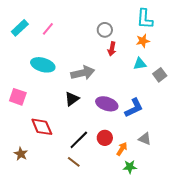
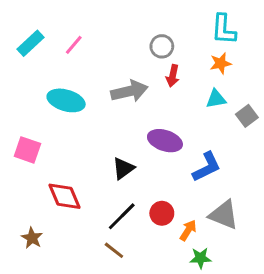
gray arrow: (83, 73) -> (129, 91), moved
black triangle: (72, 99) -> (123, 168), moved
purple ellipse: (107, 104) -> (165, 141), moved
gray triangle: (145, 139) -> (224, 215), size x1.5

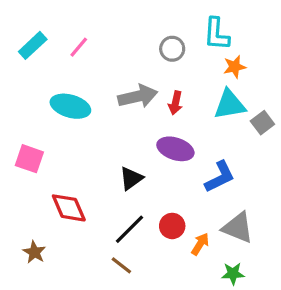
cyan L-shape: (224, 29) -> (216, 34), moved
red arrow: (173, 76) -> (175, 103), moved
cyan triangle: (216, 99) -> (230, 105), size x1.5
green star: (200, 258) -> (233, 274), moved

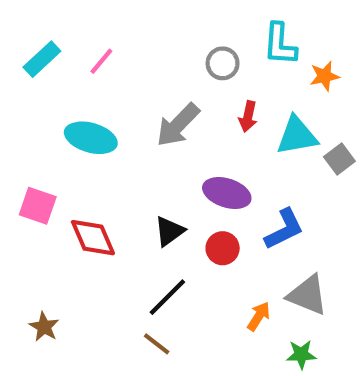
orange star: (235, 67) -> (325, 76), moved
gray arrow: (138, 96) -> (178, 125), turned 147
red arrow: (175, 103) -> (248, 116), moved
red diamond: (69, 208) -> (93, 238), moved
red circle: (172, 226) -> (223, 248), moved

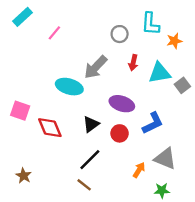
cyan rectangle: (42, 59) -> (22, 17), moved
cyan ellipse: (91, 138) -> (69, 87), moved

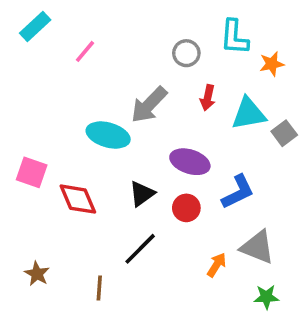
brown line: (84, 185) -> (99, 288), moved, turned 56
green star: (162, 190) -> (266, 297), moved

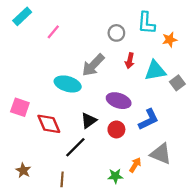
black line: (140, 249) -> (75, 147), moved
green star: (266, 297) -> (115, 176), moved

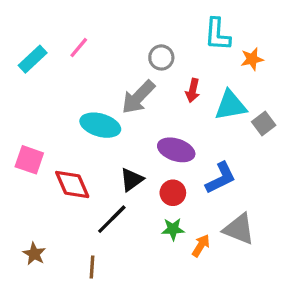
cyan rectangle: (22, 16) -> (33, 59), moved
gray circle: (116, 33) -> (161, 57), moved
green star: (115, 176) -> (173, 229), moved

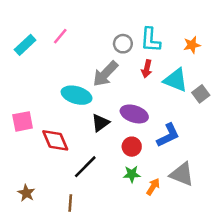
cyan L-shape: (217, 34) -> (151, 40), moved
cyan triangle: (231, 105) -> (176, 80), turned 32
pink square: (29, 160) -> (23, 121), turned -30
black triangle: (132, 180) -> (100, 123), moved

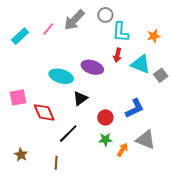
gray circle: (123, 44) -> (105, 15), moved
gray arrow: (105, 74) -> (74, 20), moved
purple ellipse: (134, 114) -> (92, 67), moved

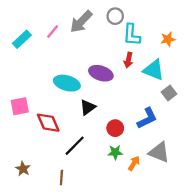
gray square: (161, 75) -> (169, 93), moved

